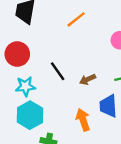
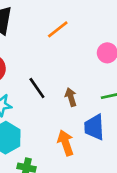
brown arrow: (88, 79) -> (71, 97), turned 98

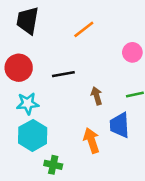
black line: (37, 88) -> (63, 74), moved, turned -65

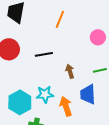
orange line: (84, 29) -> (60, 19), turned -30
cyan star: (28, 103) -> (45, 94), moved

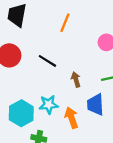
black line: (44, 54) -> (47, 61), turned 42

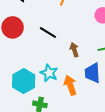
cyan star: (49, 105) -> (49, 73), turned 30

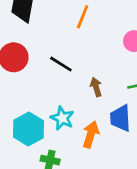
orange arrow: (70, 85) -> (91, 134), turned 36

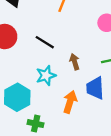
cyan star: (62, 118) -> (46, 75), moved, turned 30

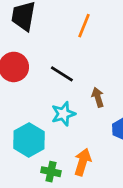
orange arrow: (70, 102) -> (83, 162), moved

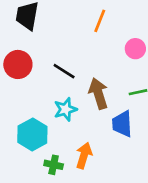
orange line: (84, 26) -> (100, 21), moved
brown arrow: (98, 97) -> (98, 94), size x1.6

